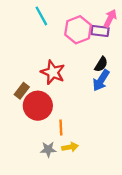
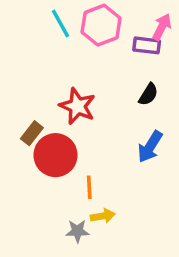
pink hexagon: (78, 30) -> (101, 25), moved
blue arrow: (101, 80) -> (150, 147), moved
gray star: (48, 149) -> (77, 231), moved

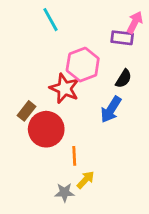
pink hexagon: (101, 25) -> (83, 65), moved
blue arrow: (150, 147) -> (111, 110), moved
yellow arrow: (103, 216) -> (86, 180), turned -36

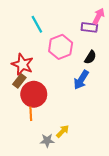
cyan line: (50, 20) -> (37, 24), moved
red star: (64, 88) -> (22, 64), moved
orange line: (74, 156) -> (31, 114), moved

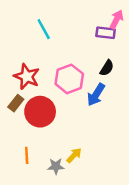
pink hexagon: (61, 47) -> (69, 79), moved
brown rectangle: (19, 81) -> (16, 103), moved
orange line: (31, 114) -> (27, 155), moved

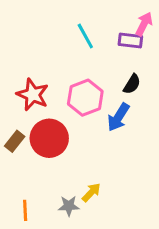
cyan line: (44, 29) -> (85, 36), moved
brown rectangle: (16, 103) -> (15, 141), moved
orange line: (27, 155) -> (25, 210), moved

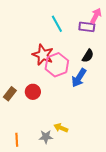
red star: (33, 95) -> (43, 55), moved
red circle: (49, 138) -> (33, 92), size x0.6
yellow arrow: (91, 192) -> (61, 128), turned -112

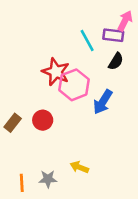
cyan line: (57, 24) -> (87, 40), moved
black semicircle: (88, 56) -> (116, 61), moved
gray star: (46, 137) -> (48, 179), moved

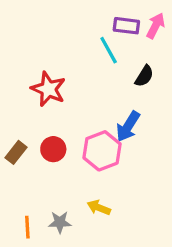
purple rectangle: (113, 35) -> (126, 26), moved
red star: (56, 72) -> (48, 89), moved
pink hexagon: (74, 85) -> (102, 151), moved

